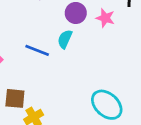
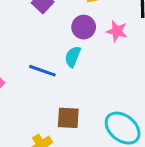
brown square: (15, 98) -> (68, 118), moved

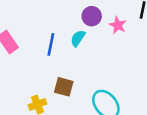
blue line: (42, 71) -> (51, 44), turned 70

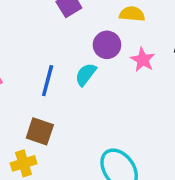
brown square: (64, 87) -> (40, 131), moved

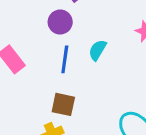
purple circle: (107, 45) -> (60, 22), moved

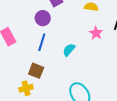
cyan semicircle: (97, 50) -> (69, 50), moved

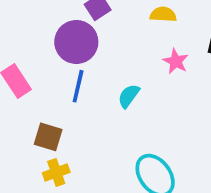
purple circle: (43, 18) -> (76, 42), size x1.5
brown square: (36, 71) -> (48, 137), moved

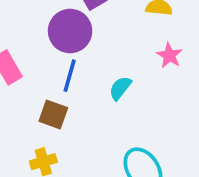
brown square: (48, 137) -> (53, 115), moved

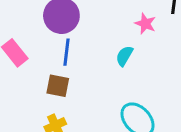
cyan semicircle: (120, 88) -> (124, 56), moved

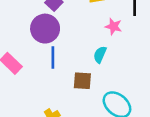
brown square: (58, 86) -> (82, 81), moved

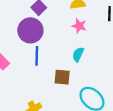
pink star: (113, 26) -> (79, 26), moved

